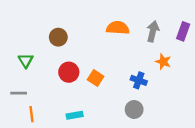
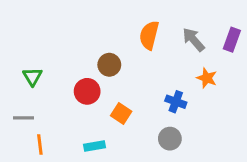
orange semicircle: (118, 28) -> (149, 35), turned -80
gray arrow: (153, 31) -> (194, 40), turned -54
brown circle: (58, 37) -> (109, 65), moved
orange square: (96, 78) -> (121, 114), moved

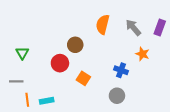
cyan rectangle: (95, 146) -> (47, 101), moved

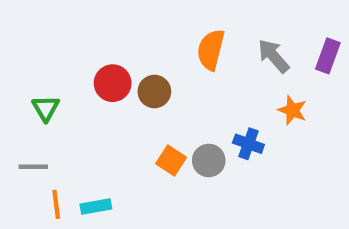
red circle: (60, 63) -> (113, 83), moved
gray circle: (117, 96) -> (209, 160), moved

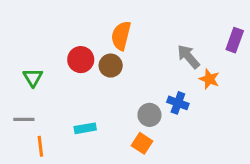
orange semicircle: (211, 50) -> (121, 36), moved
gray arrow: (274, 56) -> (188, 57), moved
orange square: (171, 160) -> (142, 143), moved
cyan rectangle: (96, 206) -> (85, 128), moved

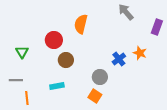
gray arrow: (188, 57) -> (126, 12), moved
brown circle: (111, 66) -> (66, 60), moved
blue cross: (178, 103) -> (119, 59), moved, turned 32

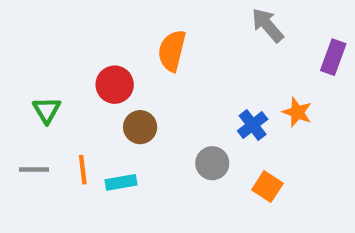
orange square: (95, 96) -> (267, 187), moved
orange line: (27, 98) -> (83, 170), moved

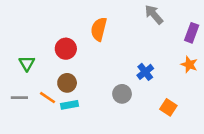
orange star: (297, 112) -> (189, 65), moved
brown circle: (140, 127) -> (67, 83), moved
orange line: (83, 170) -> (47, 98), turned -49
orange square: (267, 187) -> (168, 107), moved

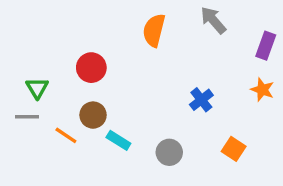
orange semicircle: (99, 29) -> (154, 30), moved
gray circle: (122, 94) -> (169, 152), moved
gray line: (19, 98) -> (27, 117), moved
cyan rectangle: (69, 105) -> (118, 140), moved, turned 42

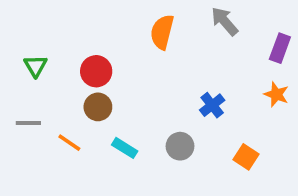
green triangle: (37, 88) -> (35, 66), moved
brown circle: (93, 115) -> (98, 107), moved
gray circle: (169, 152) -> (180, 146), moved

